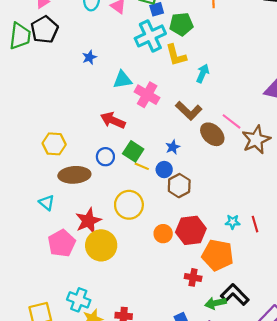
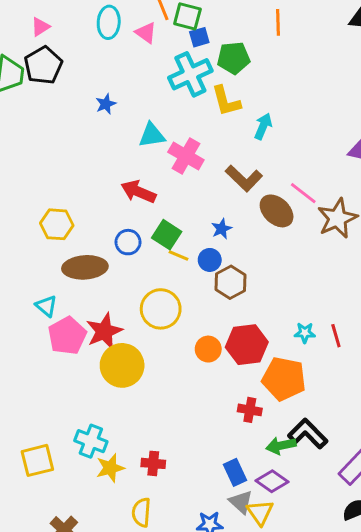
pink pentagon: (62, 243) -> (67, 336), moved

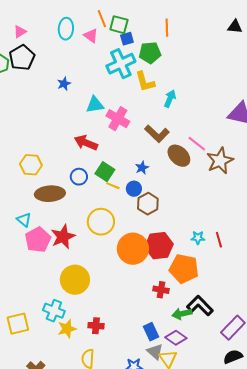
orange line: (278, 22) -> (167, 28), moved
orange circle: (208, 349) -> (133, 249), size x1.8
yellow circle: (122, 365) -> (75, 280), moved

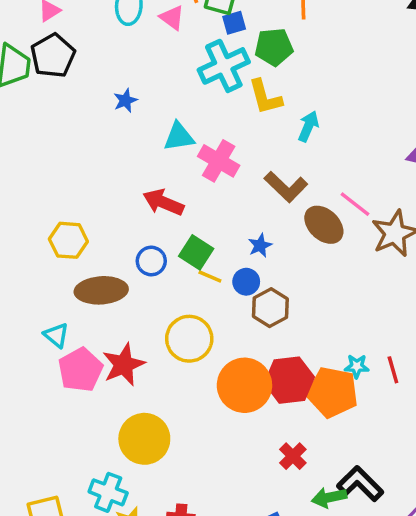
orange pentagon: (184, 269) -> (333, 392), moved
red cross: (161, 290) -> (293, 456), turned 35

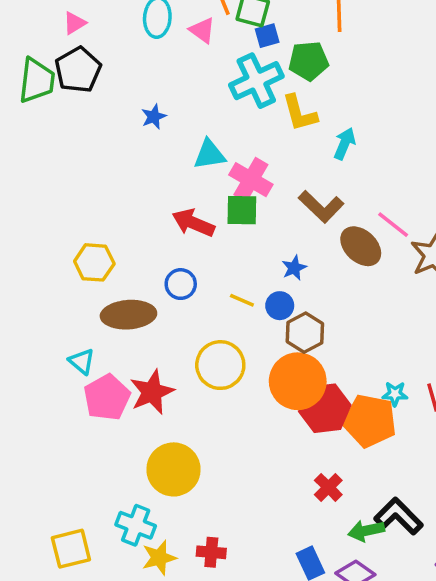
green square: (196, 252) -> (242, 210), moved, turned -32
orange circle: (244, 385) -> (298, 381), moved

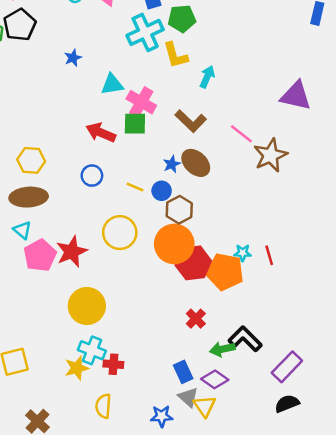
brown ellipse: (361, 246) -> (196, 163), moved
brown ellipse: (128, 315) -> (29, 197), moved
cyan cross: (136, 525) -> (92, 350), moved

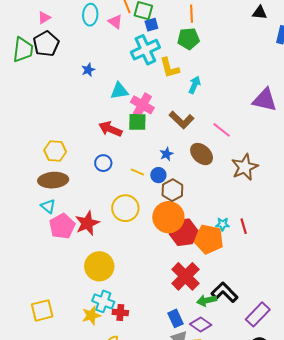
green pentagon: (182, 19) -> (189, 39), moved
brown star: (270, 155) -> (245, 167), moved
brown ellipse: (196, 163) -> (202, 154), moved
red cross: (196, 319) -> (185, 276), size x1.8

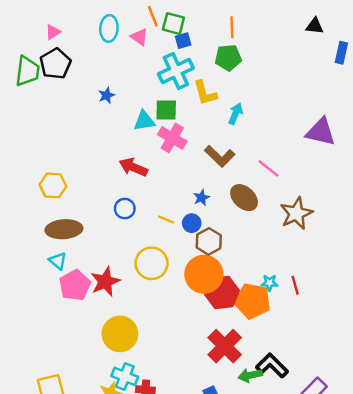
green square: (137, 122) -> (166, 110), moved
yellow hexagon: (55, 151) -> (53, 185), moved

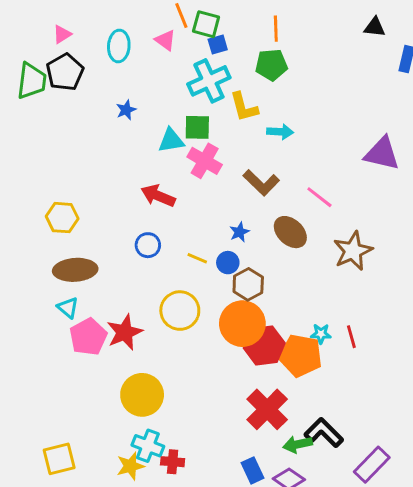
cyan ellipse: (109, 28) -> (119, 46), moved
cyan arrow: (236, 114) -> (280, 132), turned 70

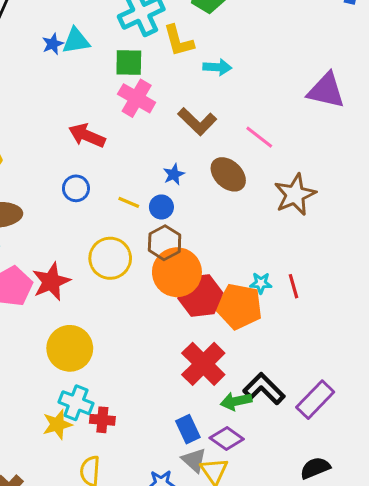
cyan triangle: (171, 140) -> (76, 41), moved
brown hexagon: (248, 284) -> (165, 243), moved
purple rectangle: (372, 465) -> (315, 400), moved

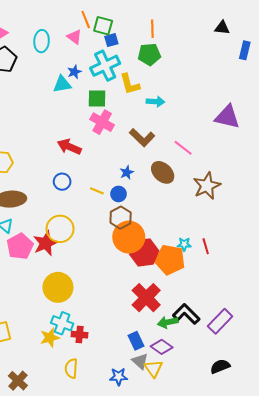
blue star: (53, 44) -> (74, 72), moved
yellow circle: (110, 258) -> (60, 229), moved

